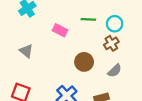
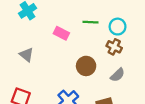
brown cross: (111, 43) -> (114, 47), turned -32

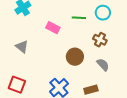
cyan circle: (118, 27) -> (103, 13), moved
gray semicircle: (118, 75) -> (103, 65), turned -88

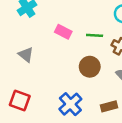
green line: (79, 18) -> (95, 35), moved

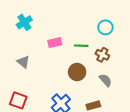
pink rectangle: (63, 32) -> (55, 43), turned -40

